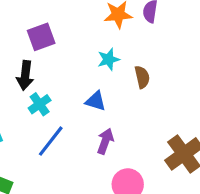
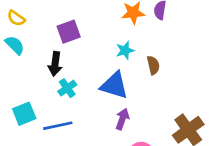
blue triangle: (96, 101) -> (114, 85), size x1.6
blue line: (51, 141) -> (58, 126), moved, turned 40

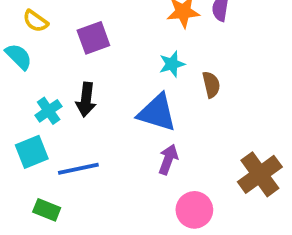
yellow semicircle: (16, 18) -> (35, 21), moved
black arrow: (55, 64) -> (86, 100), moved
cyan cross: (67, 88) -> (49, 111), moved

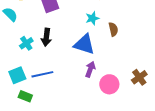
cyan square: (32, 152) -> (17, 75), moved
brown cross: (260, 174) -> (139, 77), size x0.7
pink circle: (194, 210) -> (109, 84), moved

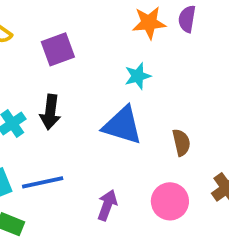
brown semicircle: (113, 29) -> (181, 142), moved
purple arrow: (90, 69) -> (107, 205), moved

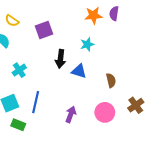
black arrow: (50, 112) -> (60, 59), moved
blue triangle: (122, 125) -> (79, 71), size x0.7
blue line: (43, 182) -> (36, 102), turned -65

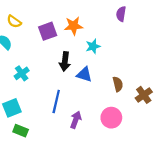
orange star: (93, 15) -> (74, 26), moved
blue line: (36, 102) -> (56, 101), moved
brown cross: (136, 105) -> (144, 95), moved

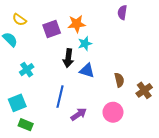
cyan star: (93, 46) -> (85, 44), moved
purple arrow: (76, 120) -> (79, 114), turned 35

